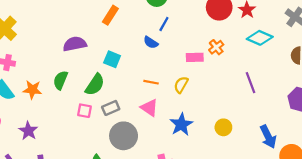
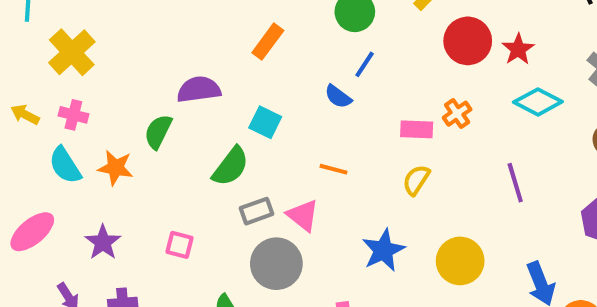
green semicircle: (60, 80) -> (158, 132), moved
yellow semicircle: (181, 85) -> (416, 180), moved
pink triangle: (149, 108) -> (303, 215), moved
pink square: (84, 111) -> (180, 245), moved
yellow circle: (223, 127) -> (460, 261), size x1.5

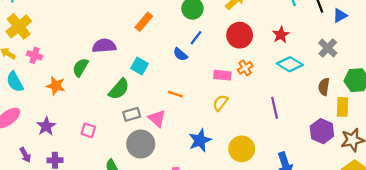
red circle: (468, 41) -> (240, 35), moved
yellow cross: (72, 52) -> (19, 26), moved
cyan semicircle: (65, 165) -> (15, 82), moved

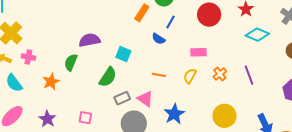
orange rectangle: (144, 22) -> (142, 13), moved
orange cross: (245, 68) -> (220, 74), moved
orange star: (56, 86) -> (51, 82), turned -30
yellow semicircle: (220, 103) -> (190, 76), moved
blue star: (200, 140) -> (174, 114), moved

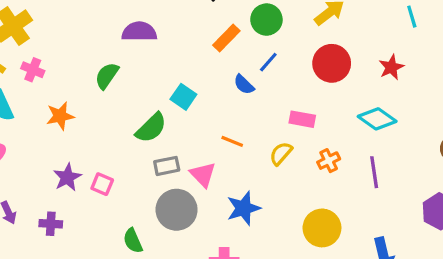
cyan diamond: (257, 35) -> (377, 119), moved
purple semicircle: (89, 40) -> (139, 32), moved
green semicircle: (71, 62) -> (107, 76), moved
purple star: (47, 119) -> (67, 177), moved

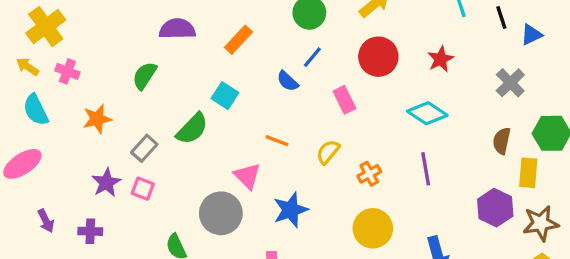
orange rectangle: (226, 38) -> (238, 40), moved
pink rectangle: (302, 119) -> (344, 100), moved, turned 55
orange cross: (329, 161) -> (369, 174), moved
gray rectangle: (167, 166) -> (144, 148), moved, turned -35

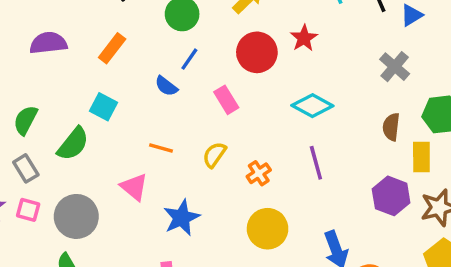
red star: (441, 59) -> (304, 38), moved
green semicircle: (145, 76) -> (25, 120), moved
gray rectangle: (144, 148) -> (26, 168), turned -68
gray circle: (221, 213) -> (76, 216), moved

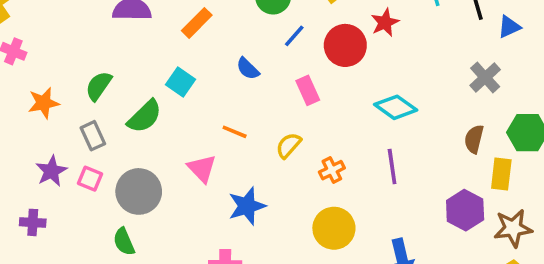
red star: (304, 38) -> (385, 22), moved
blue line: (189, 59) -> (294, 36), moved

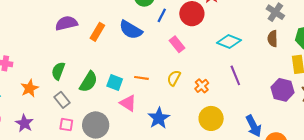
orange rectangle: (197, 23) -> (97, 32), moved
blue semicircle: (248, 69) -> (131, 30), moved, size x1.6
cyan square: (181, 82) -> (115, 82), moved
brown semicircle: (474, 139) -> (273, 39), moved
purple star: (51, 171) -> (24, 123), moved

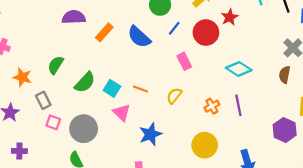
orange cross: (202, 86) -> (212, 106), moved
orange star: (30, 88) -> (22, 77), turned 30
gray rectangle: (62, 100) -> (43, 100), moved

